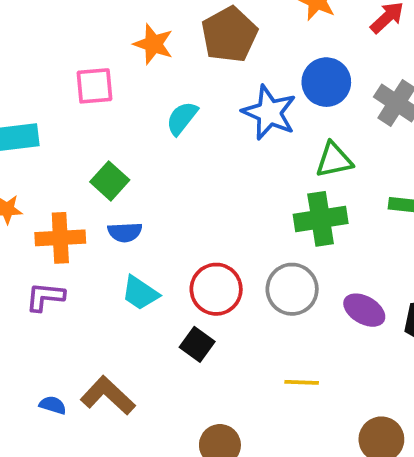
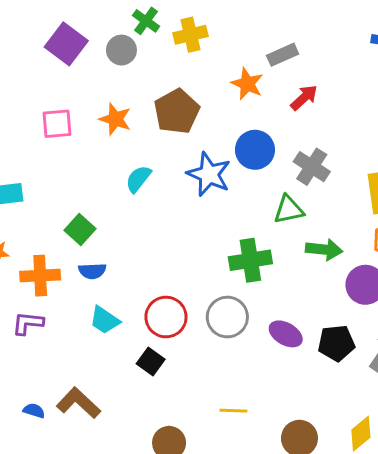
pink square: (94, 86) -> (57, 124), moved
green triangle: (334, 160) -> (289, 210), moved
yellow line: (302, 382) -> (233, 411), moved

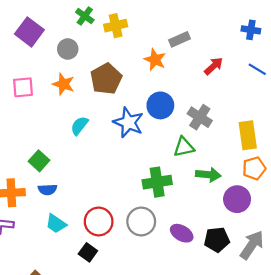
gray circle: (121, 50) -> (68, 49), moved
red arrow: (304, 98) -> (214, 66), moved

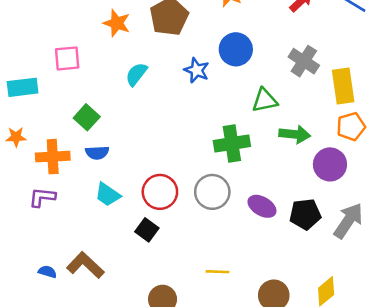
pink square: (23, 87) -> (67, 58), moved
gray cross: (200, 117) -> (304, 61), moved
blue star: (128, 122) -> (197, 70), size x0.7

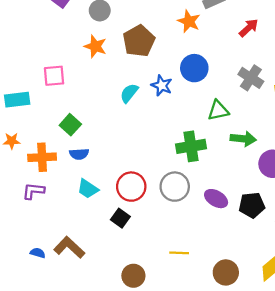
cyan semicircle: (136, 74) -> (129, 93), moved

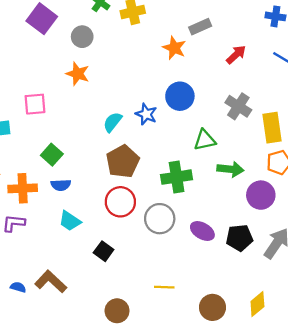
brown pentagon: (139, 41) -> (123, 161), moved
red circle: (131, 187) -> (120, 202), moved

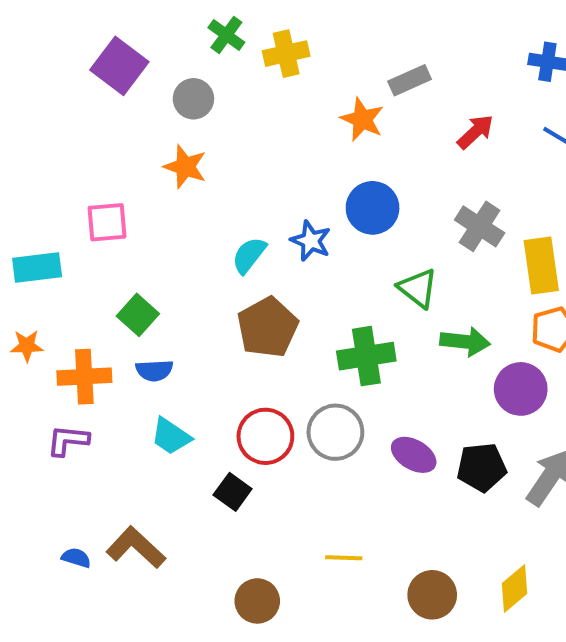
green triangle: (205, 140) -> (418, 288), turned 50
red circle: (120, 202) -> (265, 436), moved

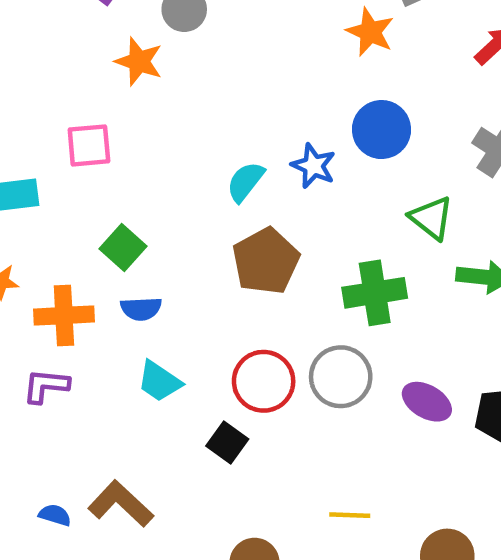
orange star: (185, 167) -> (139, 61), moved

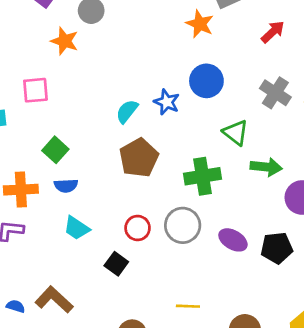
red circle: (264, 381) -> (138, 228), size x0.7

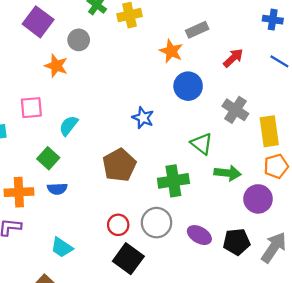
blue circle: (206, 81) -> (188, 86), moved
cyan semicircle: (127, 111) -> (69, 126), moved
cyan trapezoid: (77, 228) -> (62, 247), moved
black square: (116, 264) -> (128, 259), moved, size x1.5

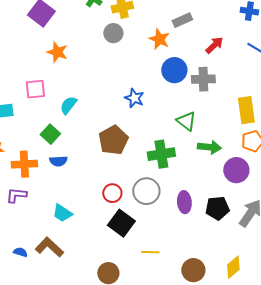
gray circle: (79, 40) -> (113, 33), moved
gray cross: (235, 110) -> (203, 79), moved, turned -35
purple ellipse: (199, 235) -> (184, 202), turned 55

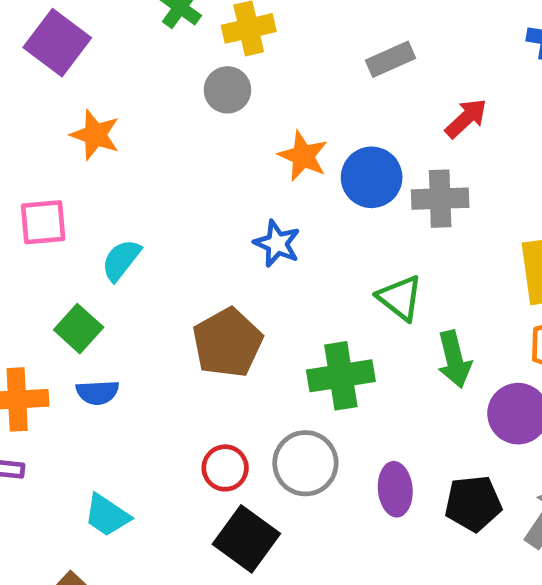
orange star: (159, 39) -> (303, 156), moved
green arrow: (209, 147) -> (454, 359), turned 70

